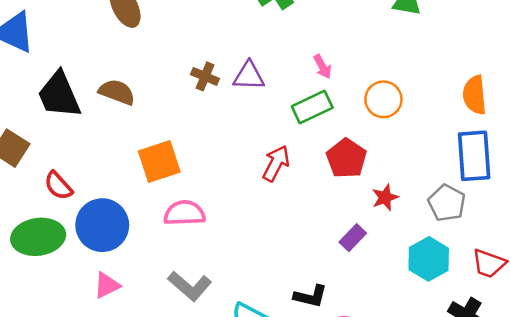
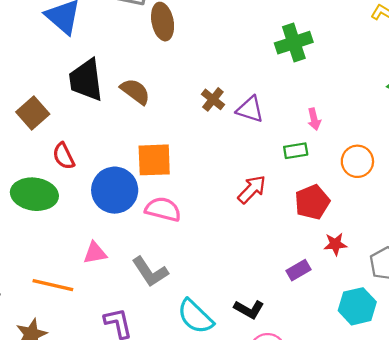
green rectangle: (312, 107) -> (296, 151), size x0.7
blue circle: (102, 225) -> (115, 190), moved
pink triangle: (107, 285) -> (95, 253), moved

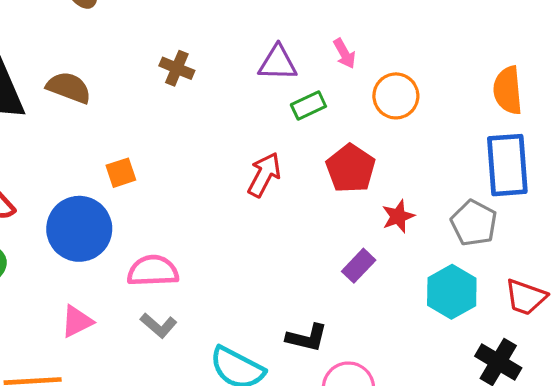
purple triangle: (250, 109) -> (278, 63), moved
pink arrow: (314, 119) -> (344, 54), moved
orange square: (154, 160) -> (121, 173), size x0.6
pink semicircle: (163, 209) -> (153, 271), moved
gray L-shape: (150, 272) -> (159, 325), size x0.7

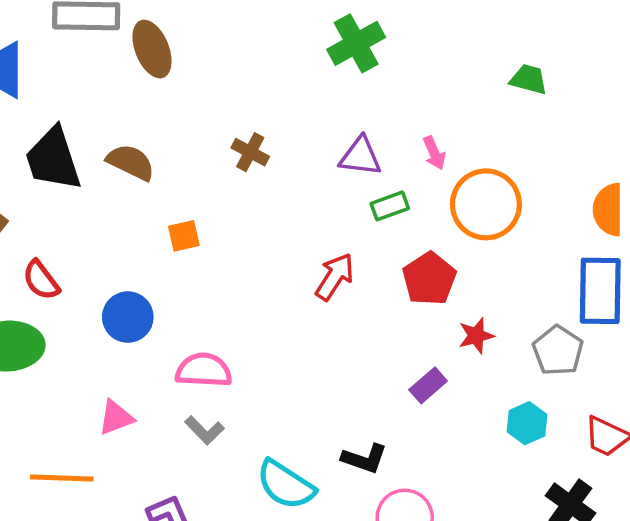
orange circle: (396, 96) -> (486, 204), size x1.4
orange square: (121, 173) -> (184, 236), moved
blue circle: (79, 229) -> (128, 317), size x0.7
cyan hexagon: (452, 292) -> (527, 423), size x0.7

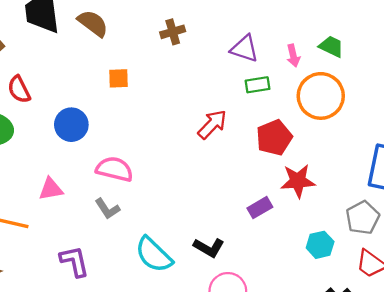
green trapezoid: (529, 79) -> (331, 46), moved
brown cross: (250, 152) -> (173, 32), turned 35
red star: (476, 336) -> (298, 181), size x1.4
gray pentagon: (558, 351) -> (363, 218), moved

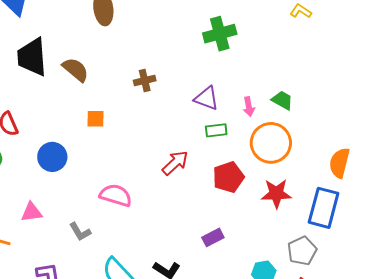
pink semicircle: (114, 169) -> (116, 195), moved
red star: (298, 181) -> (276, 194), moved

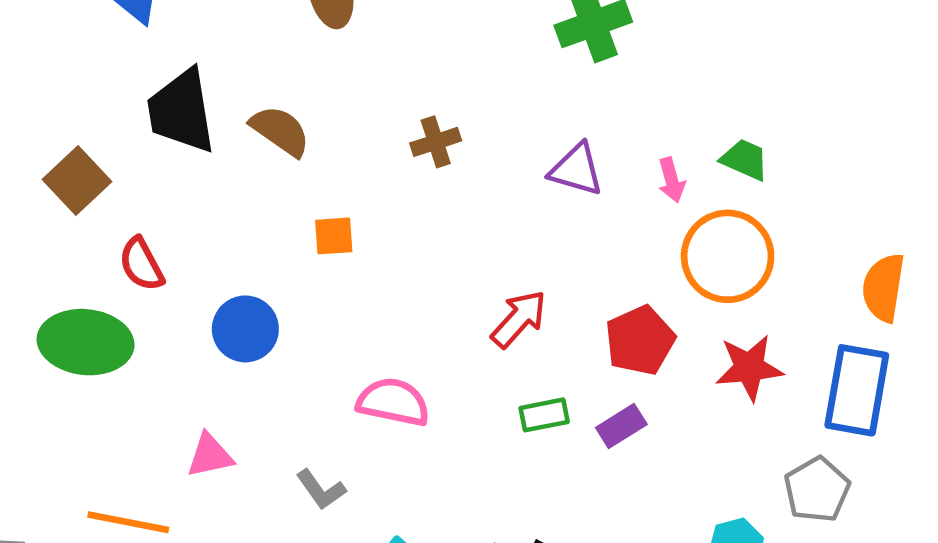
green rectangle: (216, 130) -> (544, 415), moved
purple rectangle: (213, 237) -> (621, 426), moved

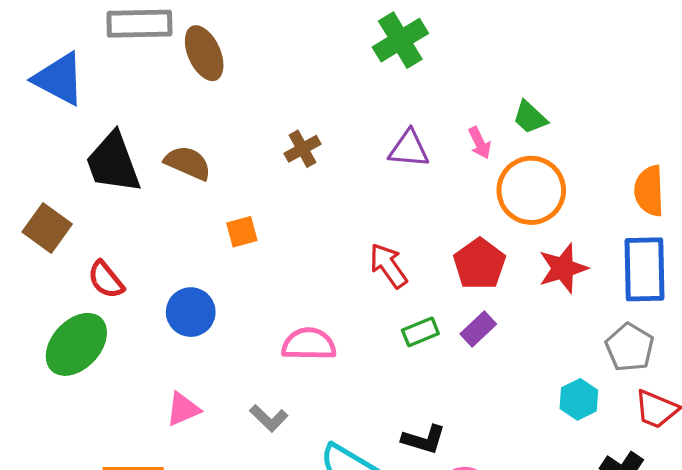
green trapezoid: (745, 159) -> (530, 117), turned -150
red arrow: (519, 319) -> (388, 266), turned -66
green ellipse: (86, 342) -> (76, 344), turned -42

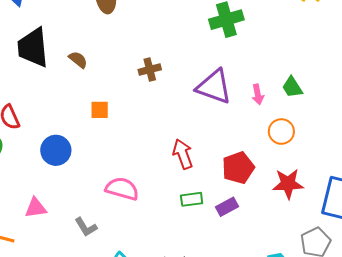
purple triangle: (409, 149) -> (214, 87), size x1.4
brown semicircle: (188, 163) -> (78, 60), size x0.7
orange circle: (531, 190) -> (281, 131), size x0.6

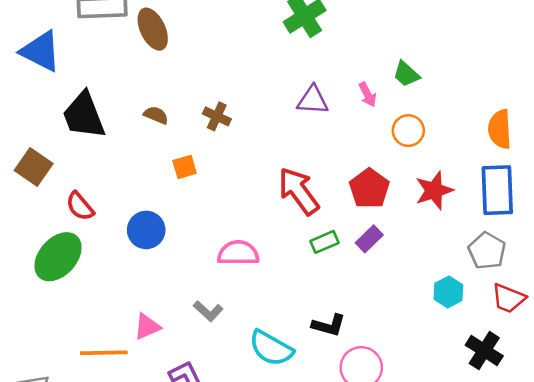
brown semicircle: (78, 60) -> (156, 115), moved
brown cross: (150, 70) -> (217, 116), moved, turned -35
purple triangle: (214, 87) -> (313, 100), size x0.7
red arrow: (183, 154) -> (299, 191), size x1.4
pink triangle: (36, 208) -> (147, 327), moved

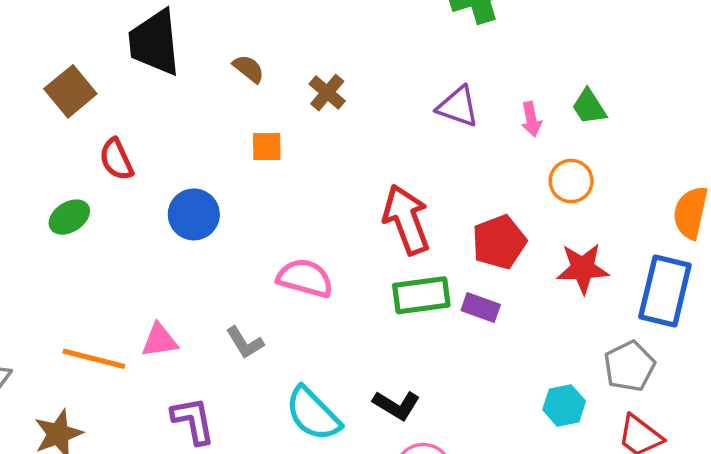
purple rectangle: (369, 239) -> (481, 307), turned 48
green rectangle: (325, 242) -> (421, 295), size x1.5
green ellipse: (58, 257) -> (69, 217), size x0.6

